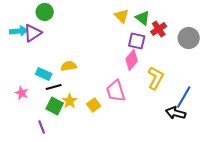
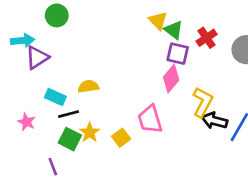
green triangle: (143, 18) -> (174, 30), moved
purple triangle: (33, 33) -> (37, 58), moved
black arrow: (176, 113) -> (214, 121), moved

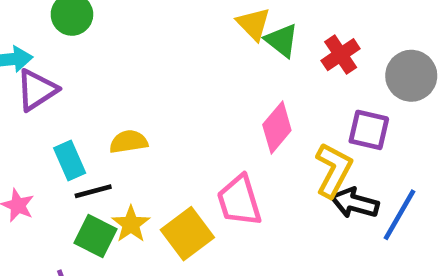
purple square: (178, 54) -> (369, 130), moved
cyan rectangle: (55, 97) -> (70, 161), turned 42
yellow square: (121, 138) -> (187, 234), size x1.5

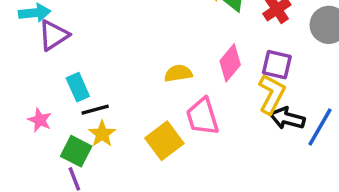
purple square: (369, 130) -> (277, 65), moved
yellow semicircle: (129, 142) -> (178, 73), moved
yellow star: (131, 224) -> (102, 134), moved
green square: (96, 236) -> (76, 151), moved

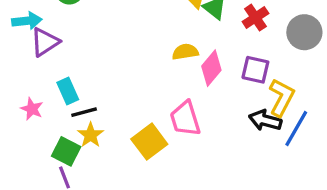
yellow semicircle: (178, 73) -> (185, 52), moved
yellow L-shape: (272, 94) -> (282, 97), moved
pink star: (40, 120) -> (32, 109), moved

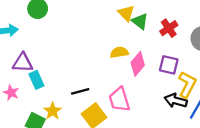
purple triangle: (45, 42) -> (23, 63), moved, turned 35
black line: (84, 112) -> (80, 91), moved

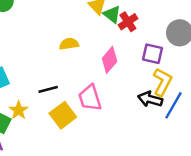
red cross: (169, 28) -> (128, 22), moved
yellow semicircle: (119, 52) -> (69, 44), moved
purple square: (169, 65) -> (153, 54), moved

